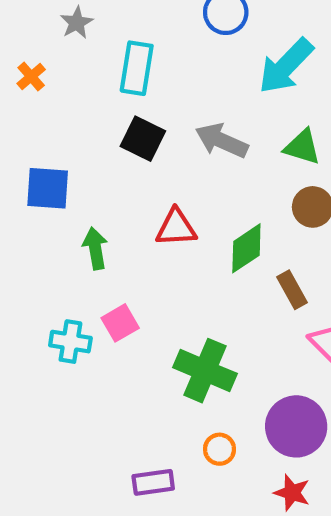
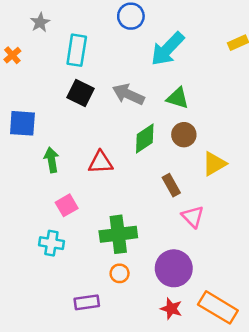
red triangle: (176, 228) -> (101, 162), moved
green diamond: (246, 248) -> (145, 138), moved
cyan cross: (70, 342) -> (51, 243), moved
green cross: (205, 371) -> (118, 234), turned -30
orange circle: (220, 449) -> (120, 273), moved

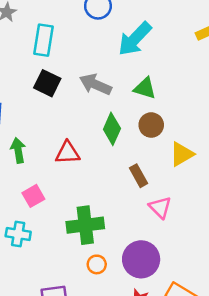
green diamond: (145, 138) -> (112, 129), turned -32
orange circle: (120, 273) -> (97, 264), moved

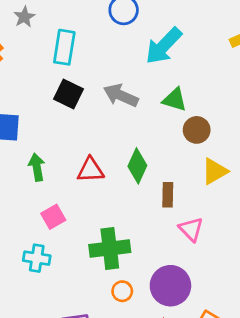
brown circle: (151, 125) -> (197, 130), moved
green diamond: (112, 129) -> (137, 166), moved
brown rectangle: (139, 176) -> (168, 195), turned 30

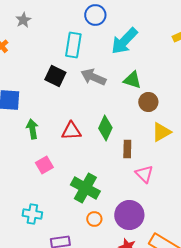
cyan rectangle: (64, 47) -> (73, 45), moved
green cross: (110, 248) -> (85, 188), turned 36
cyan cross: (37, 258) -> (32, 214), moved

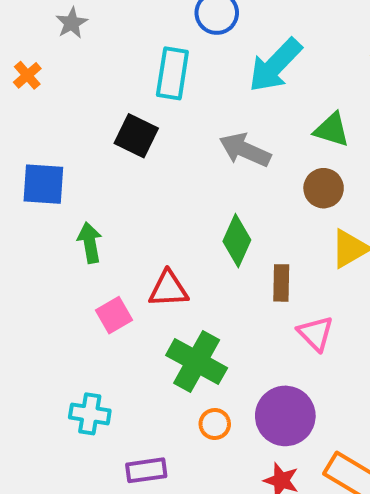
gray arrow: (93, 77) -> (245, 150), moved
green triangle: (132, 80) -> (332, 130), moved
red triangle: (71, 131) -> (168, 289), moved

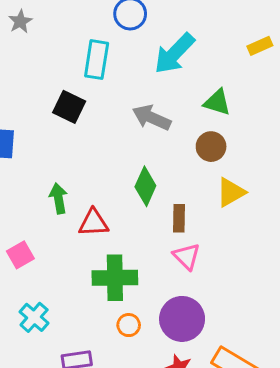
green arrow: (90, 243) -> (58, 198), moved
pink square: (114, 315) -> (20, 255), moved
pink triangle: (316, 333) -> (187, 256), moved
green cross: (197, 362) -> (115, 278), turned -30
cyan cross: (90, 414) -> (34, 317), turned 32

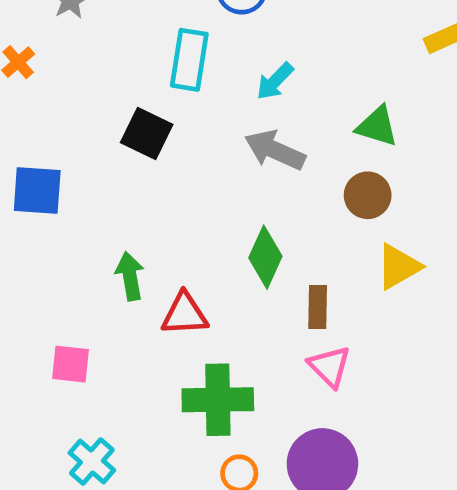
cyan arrow: (174, 53) -> (275, 81), moved, size x0.6
pink square: (20, 255) -> (70, 364), turned 36

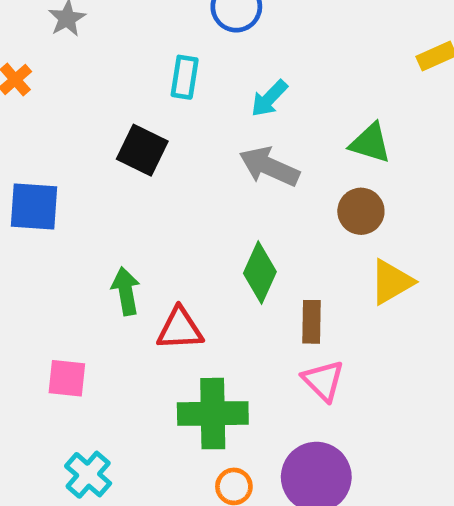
cyan rectangle: (189, 60) -> (185, 77), size x0.7

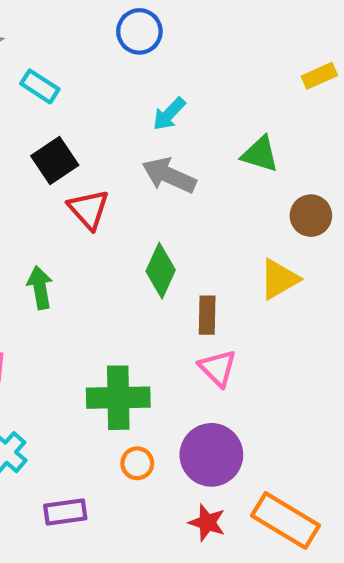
cyan rectangle: (185, 77) -> (40, 86), moved, turned -66
black square: (142, 150) -> (55, 161), turned 30
brown circle: (361, 211) -> (311, 216), moved
red triangle: (180, 329) -> (89, 209), moved, turned 51

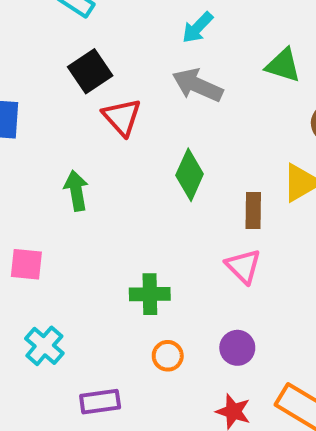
brown rectangle: (207, 315) -> (253, 211), moved
green cross: (118, 398) -> (150, 294), size x0.7
purple circle: (211, 455) -> (237, 348), size x0.6

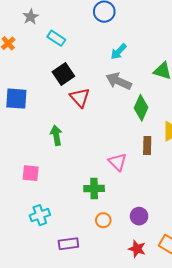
green diamond: (190, 175) -> (141, 108), moved
pink triangle: (243, 266) -> (118, 162), moved
cyan cross: (44, 346) -> (40, 215), turned 30

